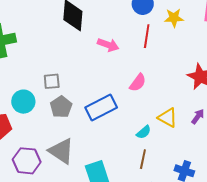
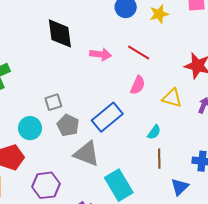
red line: (147, 36) -> (139, 53), moved, turned -55
yellow triangle: (168, 118) -> (172, 98), moved
gray triangle: (61, 151) -> (87, 154), moved

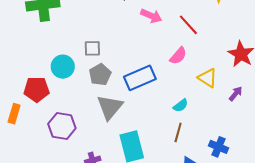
gray triangle: (87, 154) -> (110, 107), turned 32

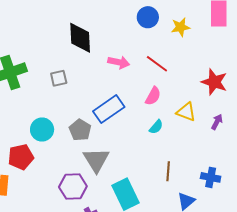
gray square: (92, 48) -> (59, 78), moved
blue rectangle: (140, 78) -> (109, 109), moved
cyan semicircle: (181, 105) -> (156, 127), moved
purple hexagon: (62, 126) -> (73, 187), moved

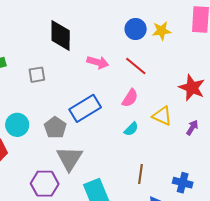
blue circle: (148, 17) -> (136, 29), moved

